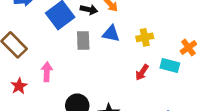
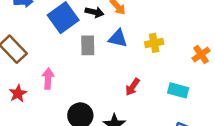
cyan rectangle: (170, 66) -> (178, 90), moved
red arrow: (142, 72) -> (132, 87), moved

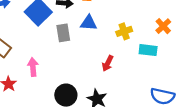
yellow cross: (154, 43) -> (124, 31), moved
cyan rectangle: (178, 90) -> (148, 50), moved

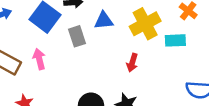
yellow cross: (124, 31) -> (145, 24), size x1.6
pink arrow: (33, 67) -> (39, 59), moved

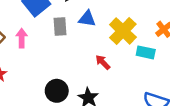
yellow cross: (145, 24) -> (123, 31), turned -32
red arrow: (132, 63) -> (103, 62), turned 105

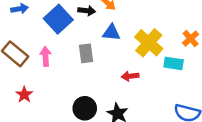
gray rectangle: (60, 27) -> (86, 53), moved
red arrow: (103, 62) -> (130, 76), turned -49

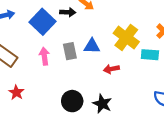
blue triangle: (111, 33) -> (92, 46), moved
pink arrow: (46, 56) -> (44, 56), moved

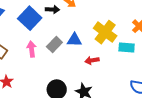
gray rectangle: (70, 51) -> (54, 44), turned 56

